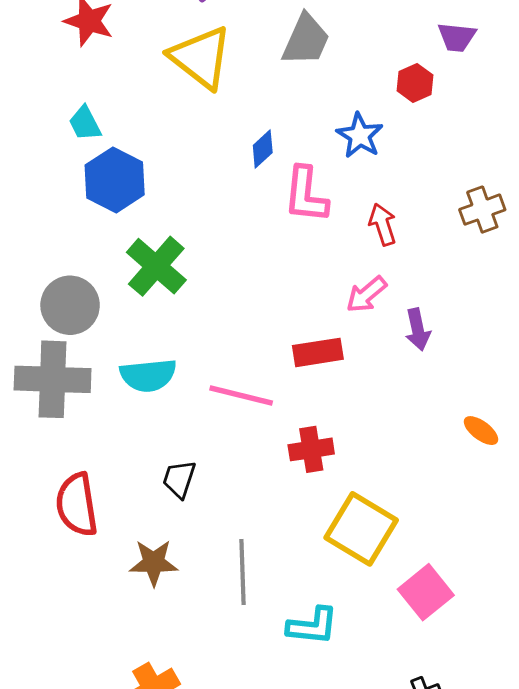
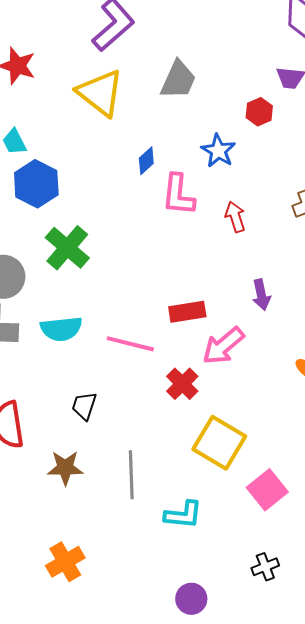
pink arrow: (366, 294) -> (223, 346), moved, size x1.4
red cross: (311, 449) -> (182, 384), turned -36

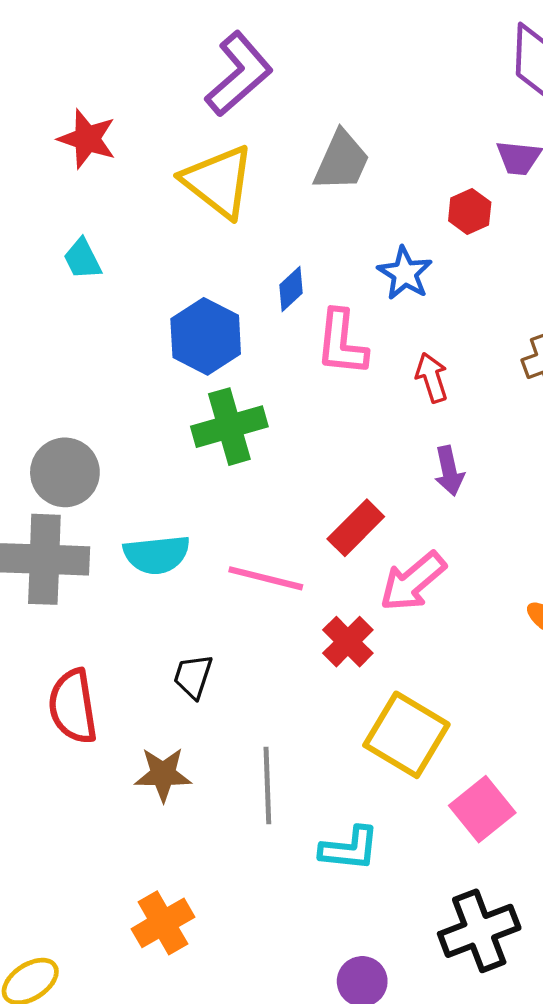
blue hexagon: (36, 184) -> (206, 336), moved
green cross: (67, 248) -> (229, 427), moved, turned 33
purple arrow: (261, 295) -> (449, 471), moved
red rectangle: (187, 312) -> (356, 528), turned -36
black cross: (265, 567) -> (479, 931), size x1.8

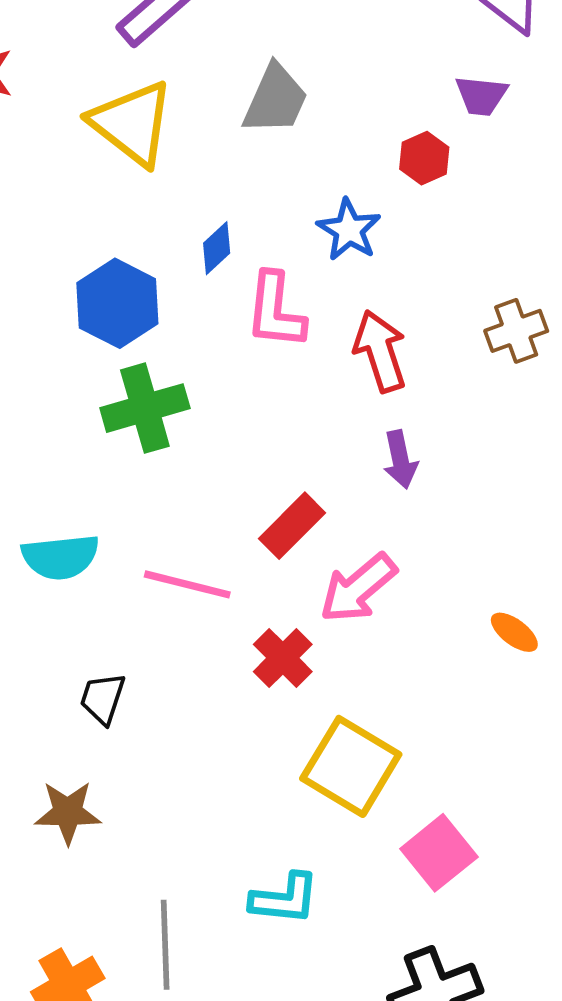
red arrow: (432, 378) -> (380, 351), size x1.4
gray line: (267, 785) -> (165, 945), moved

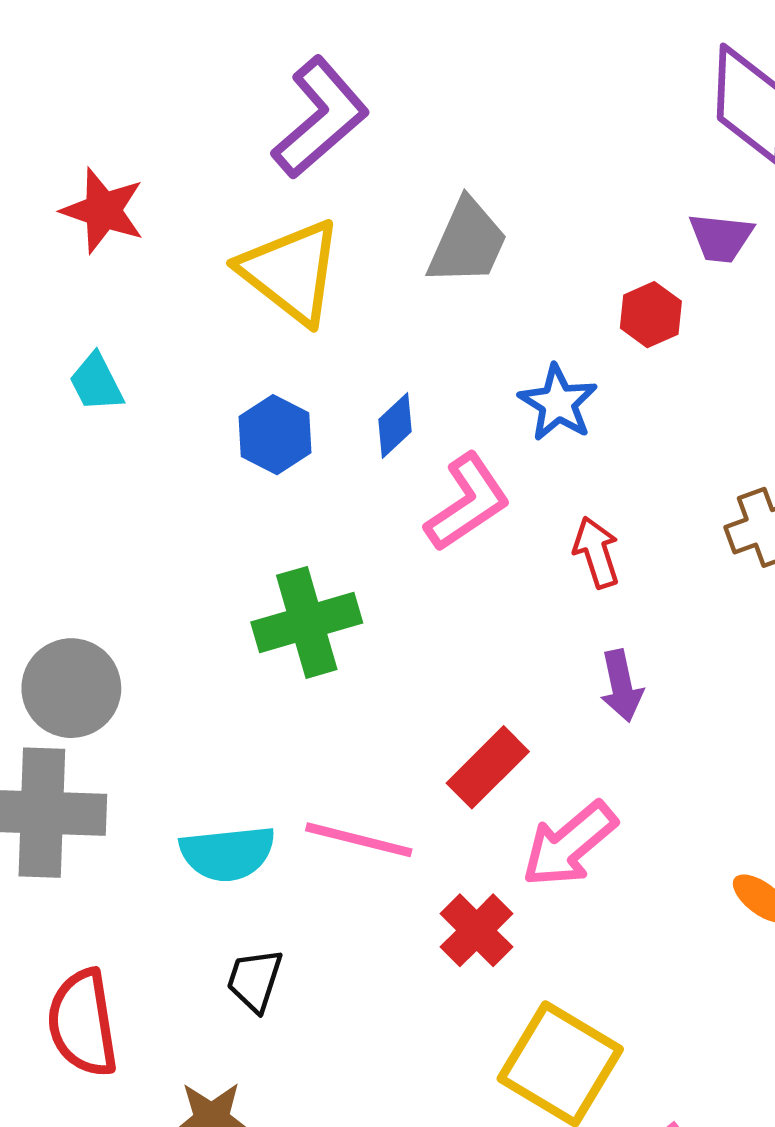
blue hexagon: (117, 303) -> (275, 435), moved, size x0.7
pink L-shape: (275, 311) -> (467, 502), turned -130
red arrow: (380, 351) -> (596, 552), size x0.7
cyan semicircle: (60, 557) -> (228, 853), moved

